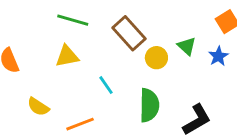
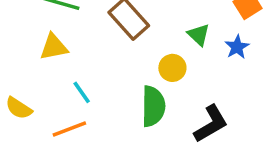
yellow circle: (156, 58) -> (172, 68), moved
cyan line: (106, 85) -> (82, 92), moved

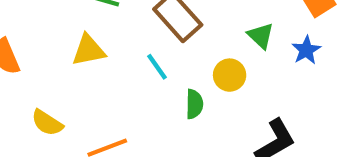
cyan line: (82, 92) -> (157, 67), moved
green semicircle: (153, 106) -> (194, 104), moved, size x0.6

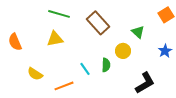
blue star: (306, 50) -> (165, 51), moved
cyan line: (157, 67) -> (85, 69), moved

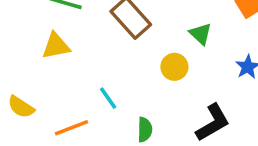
green semicircle: (106, 65) -> (145, 130), moved

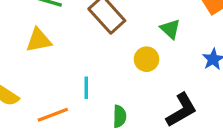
cyan line: (108, 98) -> (86, 88), turned 35

